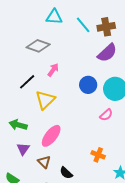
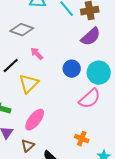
pink arrow: (53, 70) -> (37, 54), turned -80
pink semicircle: (106, 115) -> (90, 99), size x1.6
brown triangle: (44, 162) -> (28, 146), turned 32

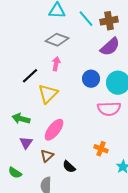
gray diamond: (22, 30) -> (57, 40), moved
pink arrow: (37, 54) -> (56, 64), turned 56
pink semicircle: (90, 99) -> (109, 109), turned 40

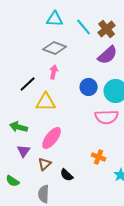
brown cross: (109, 21) -> (107, 29), turned -30
yellow triangle: (48, 94) -> (46, 102), turned 45

